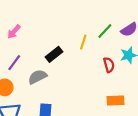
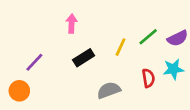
pink arrow: (14, 32) -> (72, 23), moved, turned 136
gray semicircle: (37, 77) -> (109, 90), moved

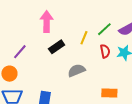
pink arrow: (72, 23) -> (47, 22), size x1.5
red semicircle: (148, 78) -> (105, 51), moved

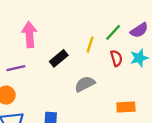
pink arrow: (47, 22) -> (29, 35), moved
purple line: (20, 52) -> (16, 68), turned 42

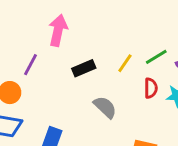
purple line: (16, 68) -> (31, 65), turned -66
gray semicircle: (85, 84) -> (105, 107), turned 54

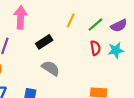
yellow line: (125, 63) -> (71, 20), moved
gray semicircle: (105, 107) -> (51, 68), moved

